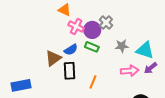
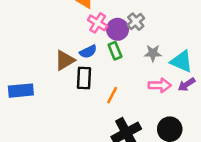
green rectangle: (92, 47) -> (115, 51), turned 40

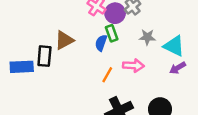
blue semicircle: (88, 52) -> (101, 43), moved, turned 133
black rectangle: (84, 78) -> (44, 56), moved
pink arrow: (160, 85) -> (133, 66), moved

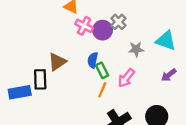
green rectangle: (112, 33) -> (102, 70), moved
cyan triangle: (174, 46) -> (166, 41), moved
pink arrow: (133, 66) -> (126, 78), turned 132

